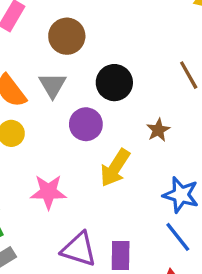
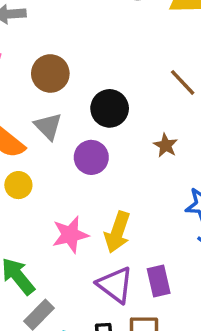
yellow arrow: (115, 168) -> (117, 232), moved
purple triangle: (79, 249) -> (115, 285), turned 33

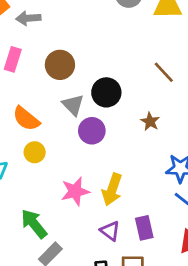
gray triangle: (48, 126) -> (73, 105), moved
purple triangle: (115, 285) -> (110, 231), size x0.7

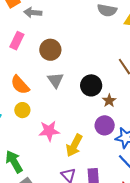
black circle: (106, 92) -> (91, 85), moved
purple circle: (92, 131) -> (105, 125), moved
pink star: (75, 191) -> (49, 131), moved

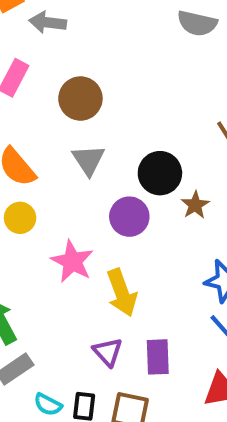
purple circle: (105, 125) -> (129, 217), moved
pink star: (49, 131) -> (72, 261), turned 30
yellow arrow: (74, 145) -> (122, 293), turned -50

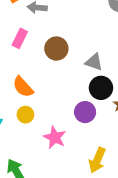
gray triangle: (88, 160) -> (94, 62), moved, turned -36
yellow arrow: (122, 293) -> (97, 160), moved, turned 45

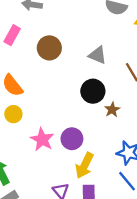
gray triangle: (94, 62) -> (97, 55), moved
purple circle: (85, 112) -> (72, 139), moved

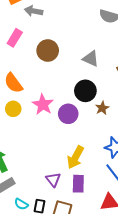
pink star: (42, 139) -> (43, 104), moved
purple circle: (72, 139) -> (68, 114), moved

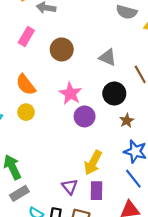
black circle: (85, 91) -> (114, 94), moved
pink star: (43, 104) -> (70, 94), moved
brown star: (102, 108) -> (127, 121), moved

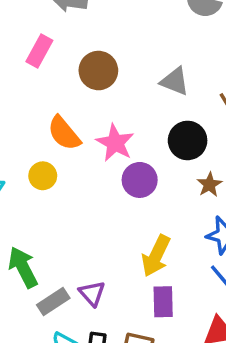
orange semicircle: (26, 85) -> (64, 133), moved
purple triangle: (70, 187) -> (92, 293), moved
gray rectangle: (19, 193) -> (53, 301), moved

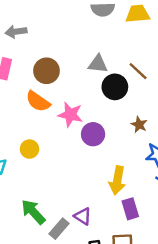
orange semicircle: (64, 133) -> (38, 101), moved
black circle: (188, 140) -> (115, 87), moved

